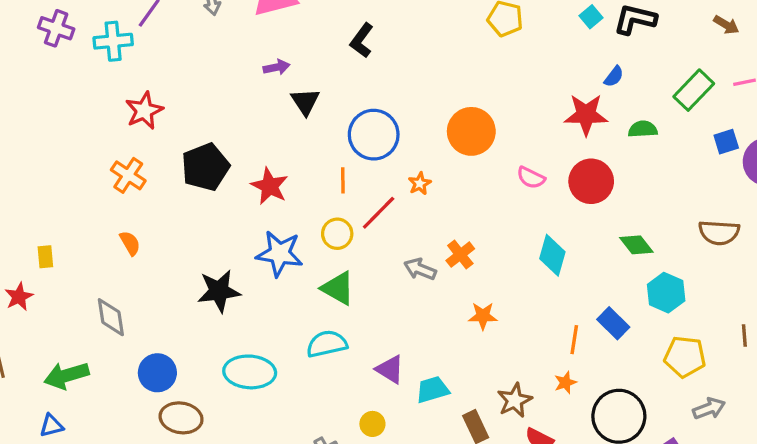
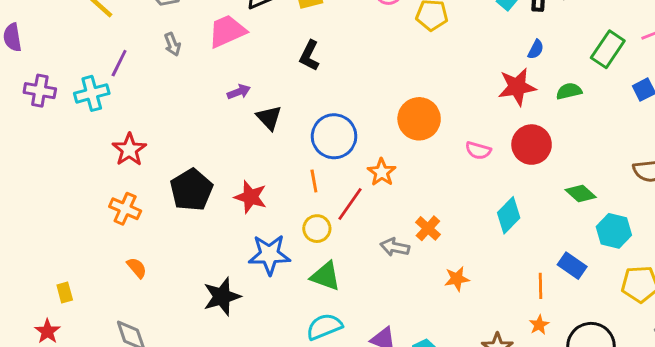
orange star: (420, 184) -> (382, 172), size x1.4
cyan diamond: (552, 255) -> (509, 215), turned 39

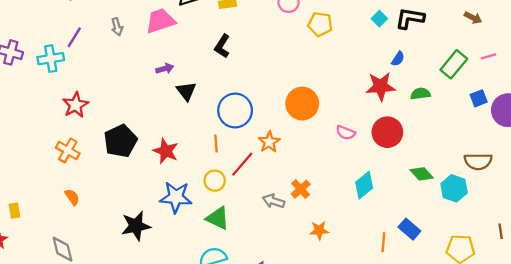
cyan hexagon: (614, 231) -> (454, 188), moved

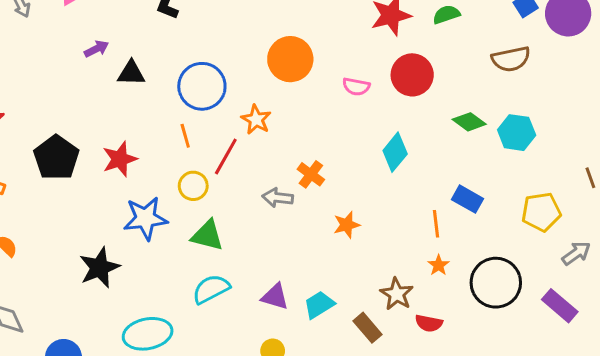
black triangle: (186, 91) -> (131, 73), turned -40
red star: (166, 151) -> (120, 159), turned -30
brown semicircle: (478, 161) -> (511, 59), moved

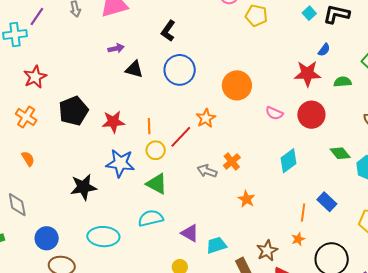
blue circle: (202, 86) -> (180, 70), moved
orange line: (185, 136) -> (149, 126), moved
orange star: (347, 225) -> (246, 199), turned 30

